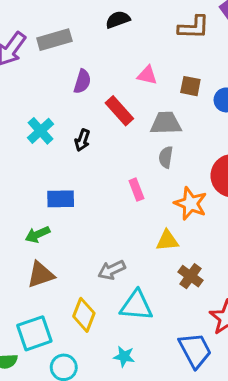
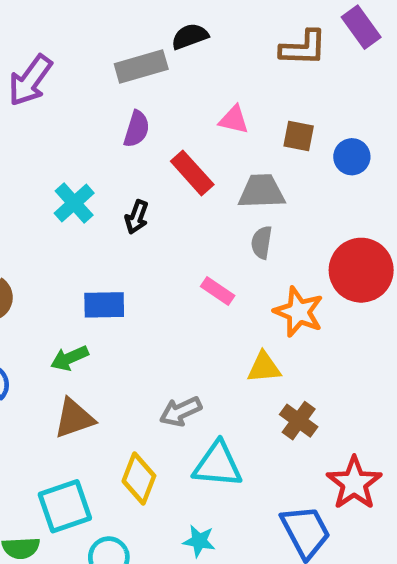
gray rectangle: (54, 40) -> (141, 66), moved
pink rectangle: (136, 190) -> (218, 291), turned -35

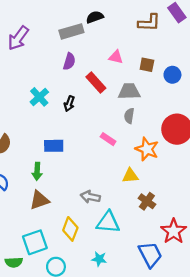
green arrow: (69, 358) -> (37, 171), turned -63
gray arrow: (181, 411) -> (90, 197), turned 36

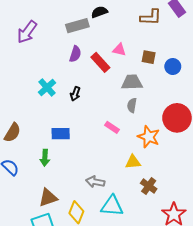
red rectangle: (96, 83) -> (100, 62), moved
brown triangle: (39, 200) -> (48, 198), moved

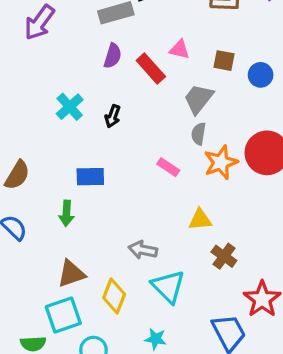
gray trapezoid: (132, 82) -> (199, 99), turned -50
orange star: (149, 137) -> (221, 162), moved, turned 30
cyan triangle: (112, 206) -> (168, 286), turned 40

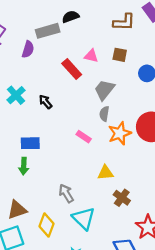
purple semicircle: (113, 56) -> (28, 49), moved
brown square: (224, 61) -> (120, 55), moved
black arrow: (113, 116) -> (45, 102), turned 120
green arrow: (66, 213) -> (24, 166), moved
gray arrow: (143, 250) -> (66, 193), turned 48

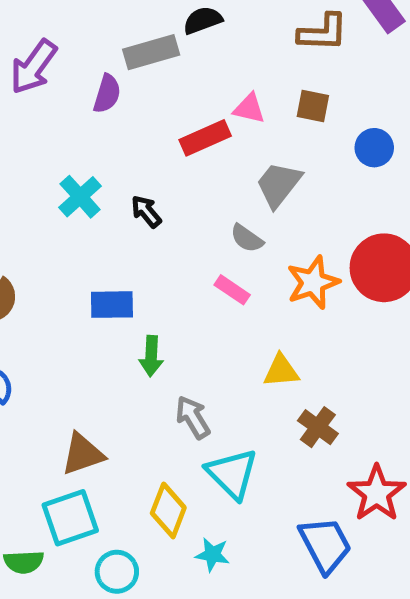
red rectangle: (72, 69) -> (205, 138), turned -72
gray semicircle: (104, 114) -> (247, 238), moved, turned -64
green arrow: (24, 166) -> (151, 356), moved
yellow diamond: (47, 225) -> (168, 510), moved

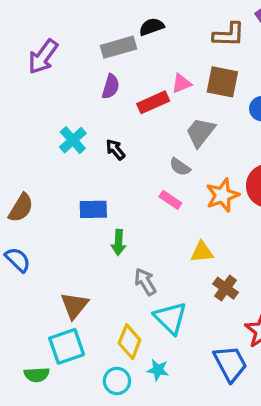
purple semicircle: (107, 94) -> (111, 87), moved
brown square: (313, 106) -> (222, 82), size x1.5
pink triangle: (249, 108) -> (181, 83), turned -35
brown triangle: (83, 454) -> (74, 305), turned -32
cyan circle: (117, 572) -> (117, 381), moved

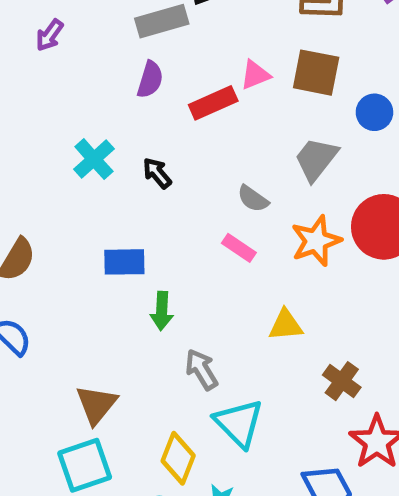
purple arrow: (43, 57) -> (50, 35), size x0.6
gray trapezoid: (200, 132) -> (316, 159), moved
brown cross: (226, 288) -> (342, 381), moved

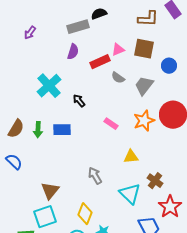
cyan cross: (94, 159) -> (49, 86), size x1.4
black arrow: (157, 173) -> (79, 101), moved
gray semicircle: (253, 199) -> (118, 78), moved
green arrow: (162, 311) -> (38, 130), moved
cyan triangle: (239, 423) -> (130, 194), moved

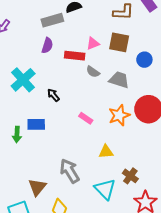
red rectangle: (100, 62) -> (75, 56), turned 30
gray trapezoid: (144, 86) -> (119, 80), turned 70
green arrow: (38, 130) -> (17, 134), moved
gray arrow: (95, 176) -> (70, 171), size x1.4
brown triangle: (50, 191) -> (37, 187), moved

